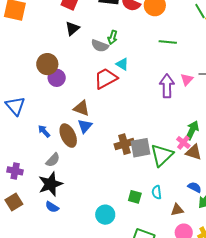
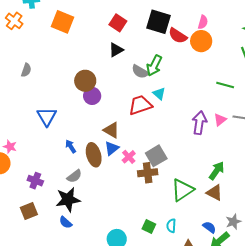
green arrow: (113, 37) -> (154, 66), size x1.5
green line: (168, 42) -> (225, 85), moved
pink cross: (183, 143) -> (129, 157), moved
gray square: (141, 148) -> (156, 156), moved, turned -30

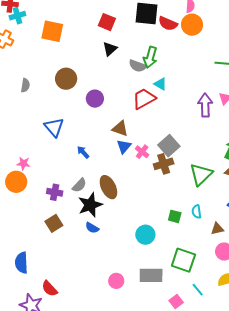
brown circle: (85, 81) -> (66, 79), moved
brown ellipse: (94, 155) -> (108, 187), moved
gray semicircle: (74, 176) -> (79, 185), moved

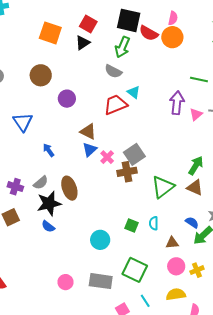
orange square: (52, 31) -> (50, 33), moved
black triangle: (110, 49) -> (83, 43), moved
green arrow: (150, 57) -> (122, 47), moved
purple arrow: (205, 105) -> (177, 103), moved

